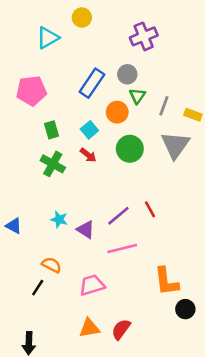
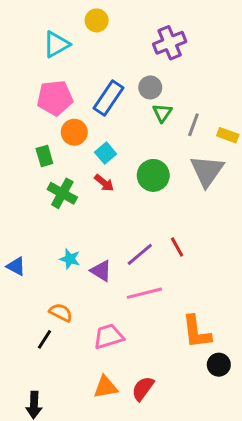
pink pentagon: (31, 91) -> (55, 98), moved
orange circle: (117, 112) -> (74, 132), moved
green rectangle: (52, 130) -> (44, 156), moved

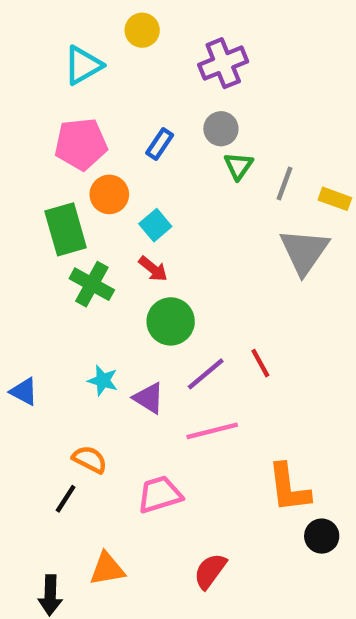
purple cross: (170, 43) -> (223, 63), moved
blue rectangle: (109, 98) -> (160, 144), size x0.6
green rectangle: (44, 156) -> (66, 229), size x1.6
green circle: (153, 175) -> (171, 321), moved
orange triangle: (106, 387) -> (107, 569), moved

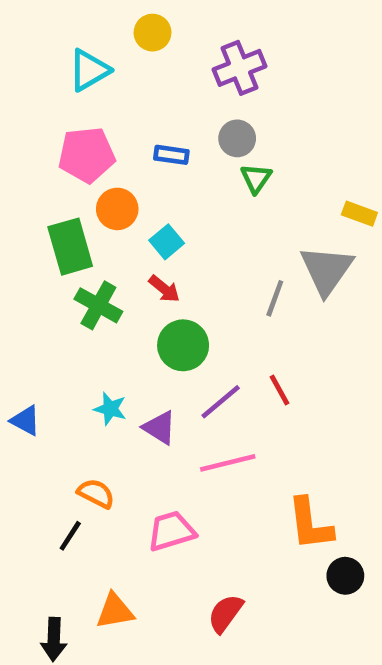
blue rectangle: (160, 144) -> (171, 155), turned 64
gray line: (284, 183) -> (275, 298), moved

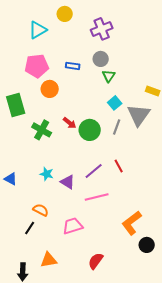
cyan square: (167, 242) -> (115, 103), moved
green rectangle: (70, 247) -> (16, 105), moved
green circle: (183, 345) -> (90, 130), moved
orange L-shape: (310, 524) -> (132, 223), turned 60

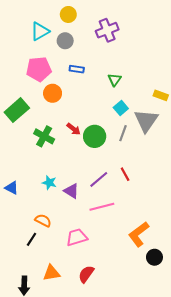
gray circle: (101, 59) -> (65, 41), moved
green rectangle: (16, 105) -> (17, 110), turned 65
red semicircle: (96, 261) -> (86, 274), moved

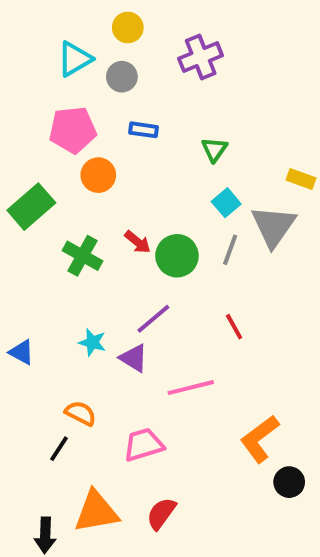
purple line: (99, 179) -> (153, 319), moved
orange triangle: (51, 273) -> (96, 512), size x1.4

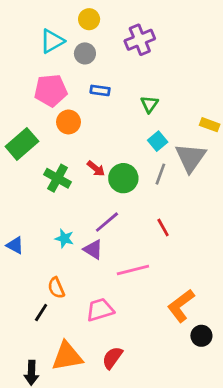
orange semicircle: (81, 413) -> (56, 288), turned -140

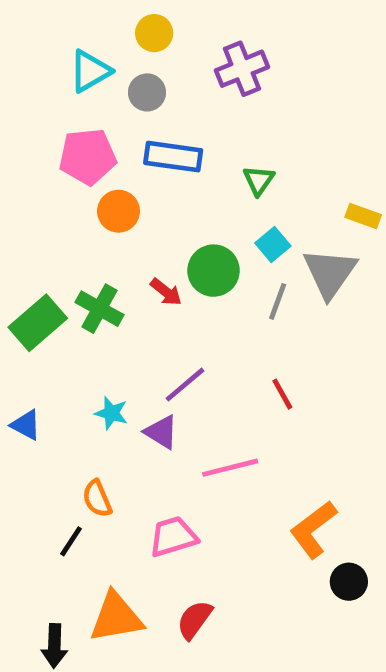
blue rectangle: (100, 90) -> (173, 157), size x1.6
green rectangle: (22, 144) -> (38, 323), moved
green circle: (123, 178) -> (213, 271), moved

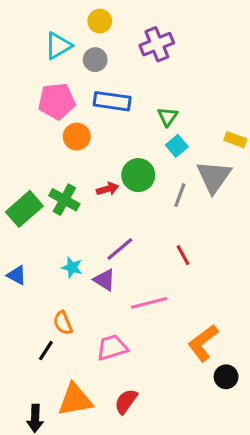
cyan square: (273, 244) -> (177, 146), moved
red arrow: (166, 292) -> (107, 189), turned -55

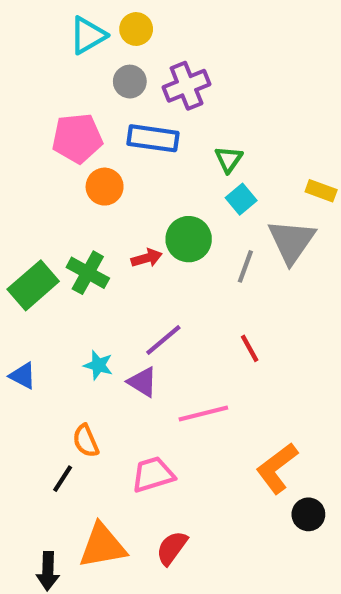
purple cross: (157, 44) -> (187, 86), moved
cyan triangle: (58, 46) -> (88, 35), moved

